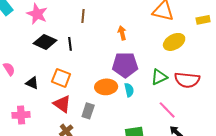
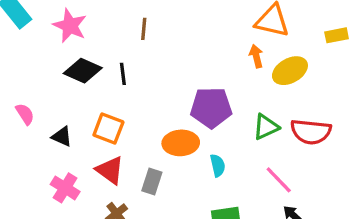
orange arrow: (122, 33) -> (256, 56), moved
cyan semicircle: (129, 90) -> (218, 165), moved
pink cross: (21, 115) -> (65, 188), moved, turned 36

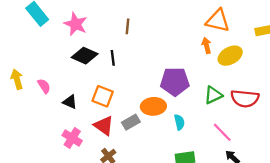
gray rectangle: (152, 181) -> (131, 122), moved, turned 42

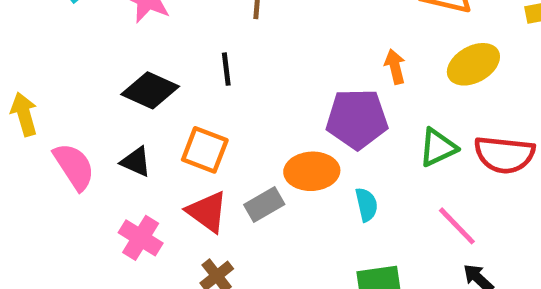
orange arrow: (206, 45) -> (395, 67), moved
black diamond: (85, 56) -> (150, 90), moved
pink semicircle: (44, 86) -> (74, 167), moved, size x1.5

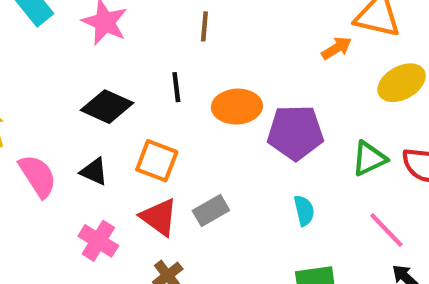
orange arrow: (395, 67) -> (337, 48), moved, turned 72
orange ellipse: (312, 171) -> (237, 107), moved

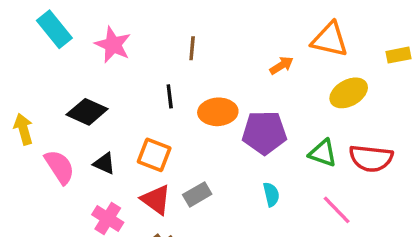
orange arrow: (337, 48) -> (282, 65), moved
black diamond: (107, 107) -> (87, 112), moved
green triangle: (369, 159) -> (323, 153), turned 44

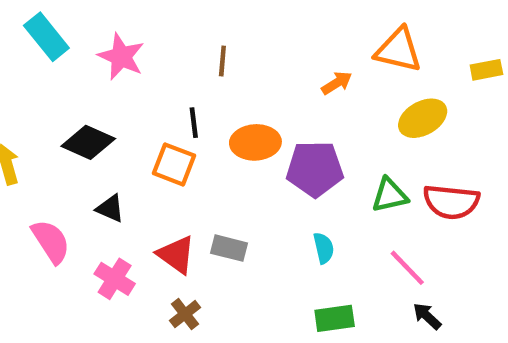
green triangle: (323, 153) -> (390, 195), turned -32
orange square: (154, 155) -> (174, 164), moved
pink semicircle: (60, 167) -> (51, 241), moved
gray rectangle: (197, 194) -> (229, 248), turned 44

